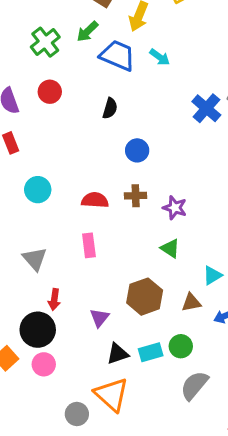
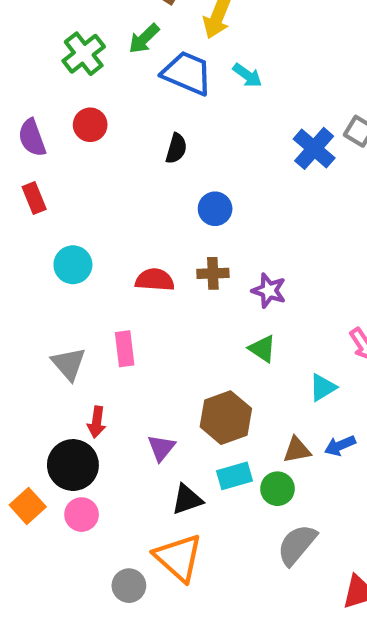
pink rectangle: (89, 245) -> (125, 349), moved
brown triangle: (191, 303) -> (297, 450), moved
cyan rectangle: (151, 352) -> (234, 476), moved

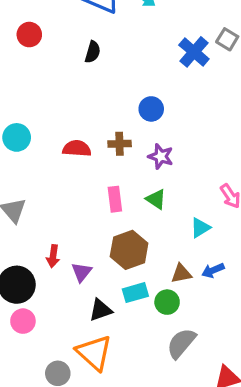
blue circle: (215, 209) -> (151, 109), moved
pink rectangle: (125, 349) -> (115, 199), moved
red arrow: (97, 422) -> (53, 256), moved

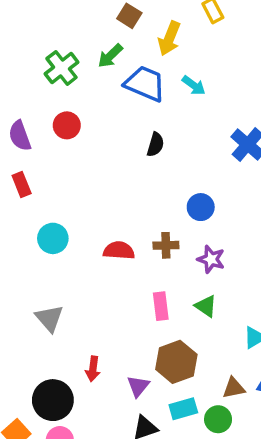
black semicircle: (93, 52) -> (155, 144), moved
purple triangle: (82, 272) -> (138, 386), moved

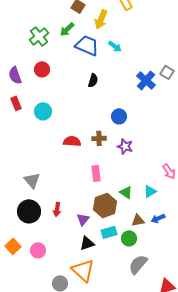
cyan circle: (53, 238) -> (43, 111), moved
green triangle: (206, 306) -> (126, 192), moved
black circle: (53, 400) -> (29, 211), moved

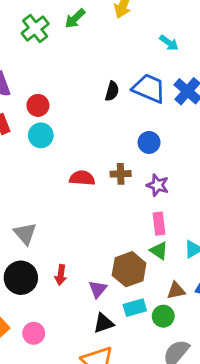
blue trapezoid: (87, 45) -> (149, 88), moved
cyan arrow: (115, 46) -> (169, 43), moved
red circle: (42, 69) -> (38, 105), moved
pink rectangle: (96, 173) -> (159, 224), moved

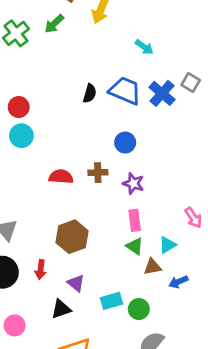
brown hexagon: (129, 269) -> (72, 237), moved
purple triangle: (98, 289) -> (76, 283), turned -30
brown triangle: (176, 291) -> (152, 267), moved
black triangle: (103, 323) -> (61, 309), moved

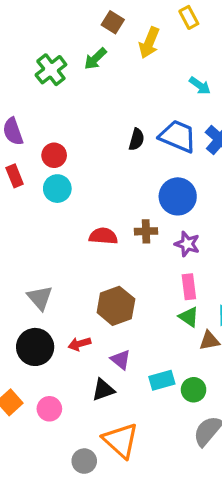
blue circle: (125, 143) -> (178, 196), size x1.5
red arrow: (41, 269) -> (79, 344), turned 66

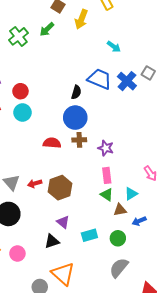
black semicircle: (137, 139) -> (76, 92), moved
blue circle: (178, 196) -> (75, 118), moved
red arrow: (79, 344) -> (35, 184), moved
green circle: (194, 390) -> (118, 238), moved

